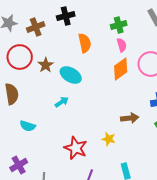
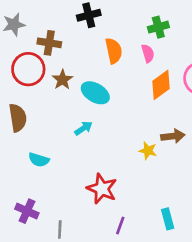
brown cross: (36, 27) -> (49, 43), moved, turned 30
pink semicircle: (122, 45) -> (148, 53), moved
brown arrow: (130, 118) -> (173, 136), moved
yellow star: (109, 139) -> (148, 151), moved
purple cross: (19, 165) -> (27, 211), turned -36

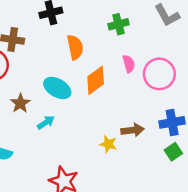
pink semicircle: (148, 53) -> (129, 64), moved
brown star: (62, 80) -> (20, 103), moved
orange diamond: (161, 85) -> (96, 80), moved

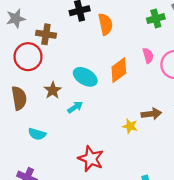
green cross: (119, 24) -> (156, 19), moved
orange semicircle: (75, 47) -> (105, 24), moved

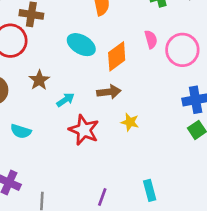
cyan ellipse: (85, 77) -> (81, 45), moved
brown arrow: (151, 114) -> (109, 92), moved
red star: (91, 159) -> (84, 130), moved

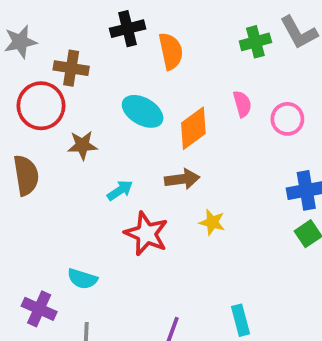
pink circle: (182, 50) -> (287, 119), size x0.7
brown star: (39, 80) -> (82, 145), moved, turned 30
cyan semicircle: (21, 131) -> (82, 279), moved

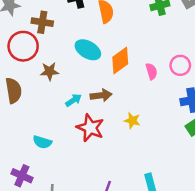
pink semicircle: (242, 104) -> (151, 71), moved
pink circle: (287, 119) -> (180, 65), moved
brown arrow: (182, 179) -> (101, 95), moved
cyan semicircle: (82, 279) -> (42, 142), moved

